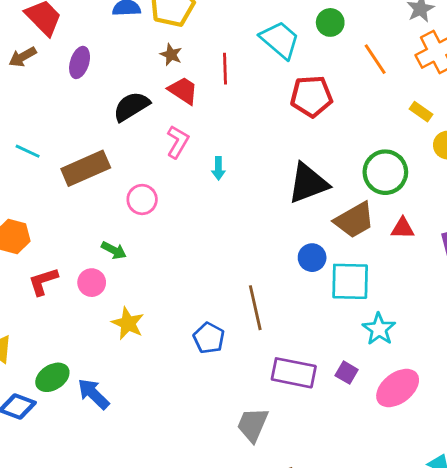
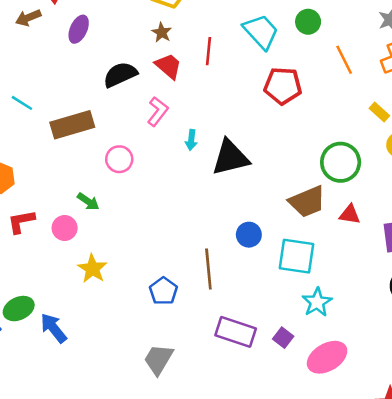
black triangle: (308, 183) -> (230, 158), moved
blue circle: (312, 258) -> (249, 235), moved
gray trapezoid: (253, 425) -> (158, 359), moved

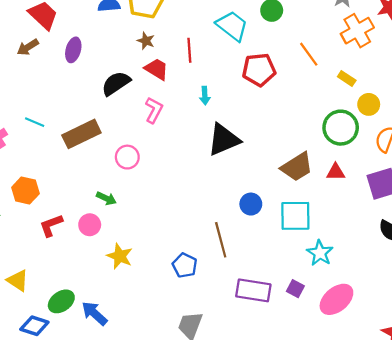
orange line: (344, 60) -> (309, 54), moved
cyan arrow: (191, 140) -> (205, 96), moved
green circle: (341, 162) -> (341, 128), moved

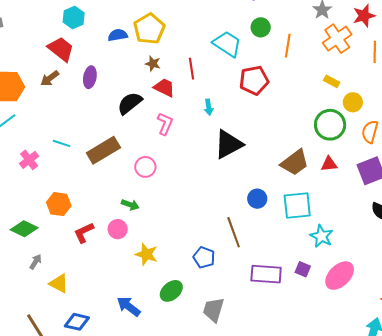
orange line: (309, 54) -> (288, 46), moved, turned 50
green ellipse: (61, 301) -> (171, 291), moved

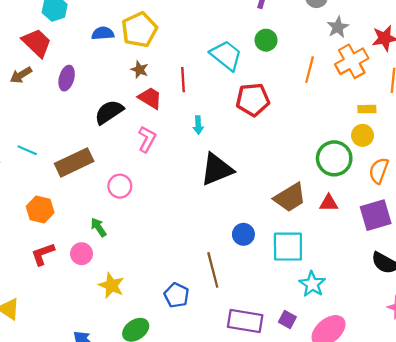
orange line: (288, 46) -> (310, 70), moved
yellow rectangle: (332, 81) -> (367, 109), moved, turned -35
orange hexagon: (59, 204) -> (40, 209), moved
green arrow: (130, 205) -> (98, 227), turned -150

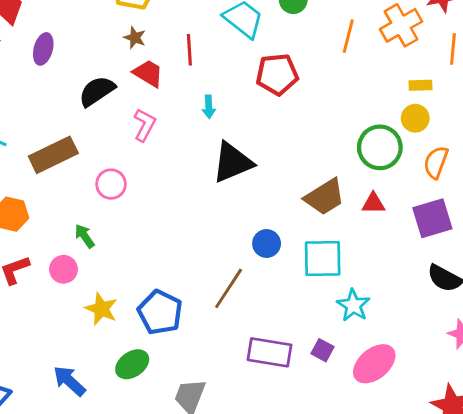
brown line: (213, 270) -> (229, 288), turned 48
blue pentagon: (177, 295) -> (160, 312), moved, size x1.4

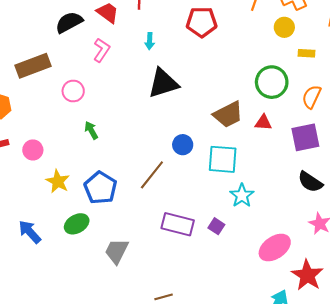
yellow rectangle: (420, 85) -> (307, 53), moved
yellow circle: (415, 118) -> (284, 27), moved
green arrow: (85, 236) -> (91, 130), moved
pink ellipse: (374, 364) -> (275, 248), moved

